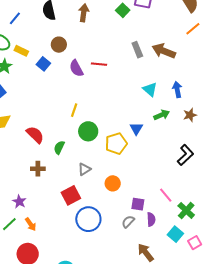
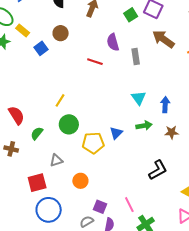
brown arrow: (164, 51) -> (163, 39), moved
purple semicircle: (76, 68) -> (113, 42), moved

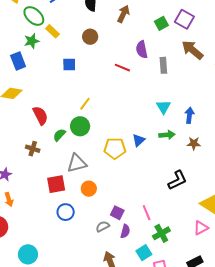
blue square: (41, 48) -> (69, 65), moved, turned 32
green circle: (69, 124) -> (80, 126), moved
gray triangle: (56, 160) -> (77, 163), size x1.5
orange circle: (80, 181) -> (89, 189), moved
blue circle: (49, 210) -> (66, 212), size x0.7

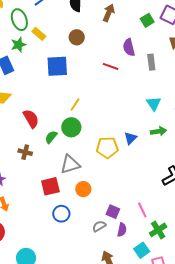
green ellipse: (34, 16) -> (19, 20), turned 30
blue square: (69, 65) -> (57, 66), size x1.6

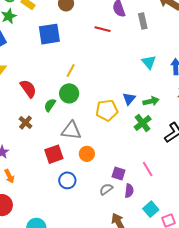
green arrow: (158, 131) -> (151, 101), moved
brown cross: (25, 152) -> (26, 123), turned 32
gray triangle: (70, 164) -> (71, 131), turned 30
green cross: (158, 230) -> (143, 123), moved

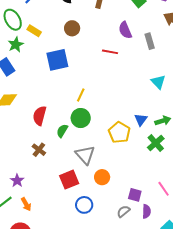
red semicircle: (28, 89) -> (40, 116), turned -126
yellow pentagon: (107, 110) -> (119, 132), turned -30
gray triangle: (71, 131) -> (85, 155), turned 45

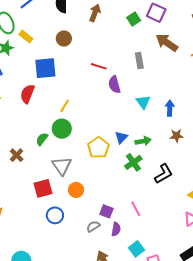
purple semicircle: (125, 30) -> (114, 85), moved
red semicircle: (40, 116) -> (27, 94), moved

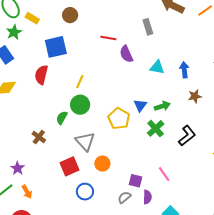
cyan triangle: (143, 102) -> (157, 67), turned -35

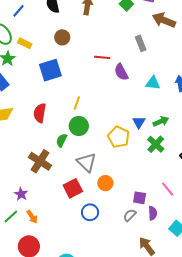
red semicircle: (41, 75) -> (40, 113), moved
brown cross: (39, 137) -> (40, 161), size x1.6

